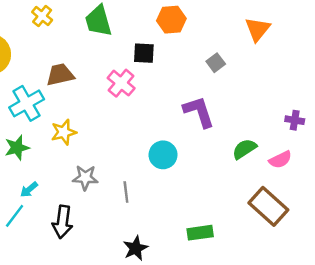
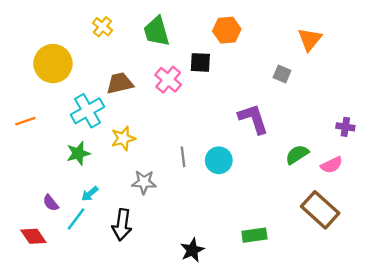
gray square: (216, 63) -> (282, 74), moved, turned -30
pink cross: (121, 83) -> (168, 80), moved
gray line: (126, 192) -> (183, 157), moved

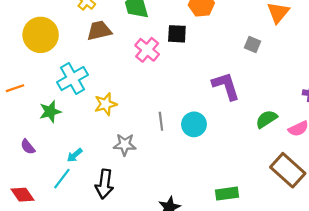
brown trapezoid: (120, 83) -> (99, 31), moved
green star: (78, 153) -> (50, 112), moved
purple semicircle: (51, 203) -> (28, 147), moved

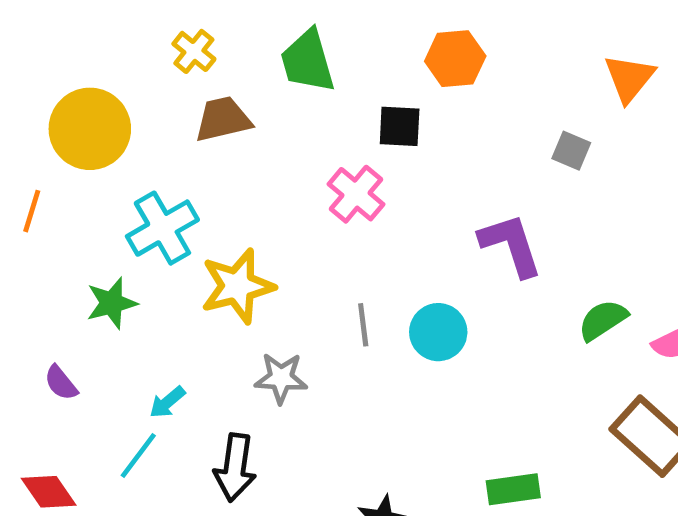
pink cross: (147, 50) -> (356, 194), moved
orange line: (15, 88) -> (32, 211), moved, turned -54
yellow star: (106, 104) -> (237, 286), size x1.4

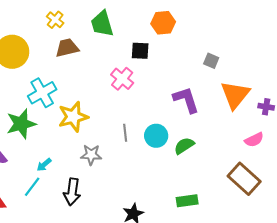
orange triangle: (629, 78) -> (235, 95), moved, size x1.4
green star: (112, 303) -> (21, 124), size x1.4
green semicircle: (603, 320) -> (184, 146), moved

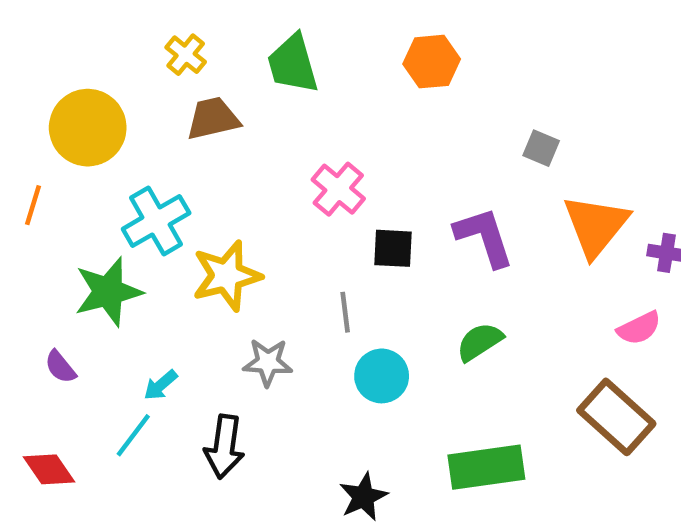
black square: (140, 51) -> (393, 248), moved
cyan circle: (156, 136) -> (382, 376), moved
green rectangle: (187, 201) -> (486, 467), size x1.5

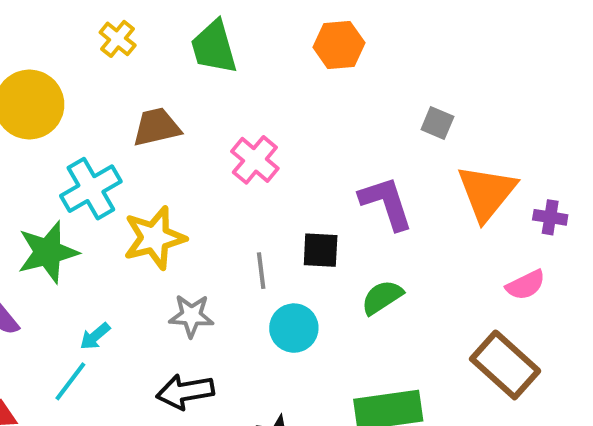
brown trapezoid: (213, 118) -> (156, 127), moved
black square: (393, 248) -> (321, 250), moved
black arrow: (224, 447) -> (185, 392), moved, turned 72

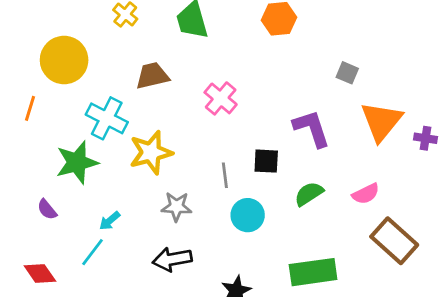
cyan cross: (91, 189) -> (107, 118), turned -33
pink semicircle: (526, 285) -> (366, 194), moved

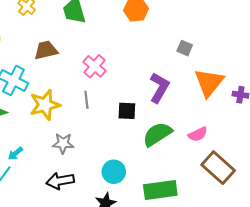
purple L-shape: (312, 128) -> (159, 88), turned 48
gray line: (225, 175) -> (86, 100), moved
green semicircle: (309, 194) -> (157, 134), size x1.4
cyan circle: (248, 215) -> (114, 172), moved

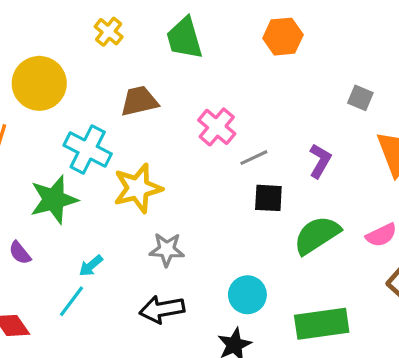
purple L-shape: (159, 88) -> (320, 161), size x0.7
gray line: (86, 100) -> (254, 158), moved, turned 72

